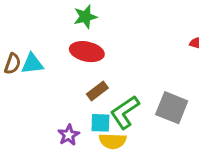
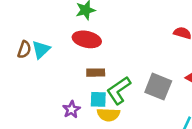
cyan triangle: (32, 64) -> (41, 50), turned -36
brown rectangle: (97, 91) -> (96, 73), turned 36

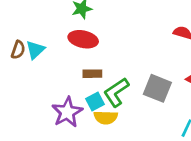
cyan square: (98, 99) -> (95, 102), turned -30
purple star: (71, 110) -> (67, 112), size x1.6

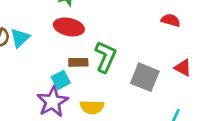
green L-shape: (116, 92) -> (105, 57), moved, turned 148
cyan square: (95, 102) -> (61, 80), moved

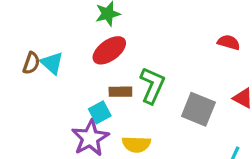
red ellipse: (69, 27) -> (109, 50), turned -48
cyan triangle: (20, 38) -> (52, 63), turned -35

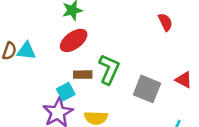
red semicircle: (229, 42) -> (165, 22), moved, turned 48
cyan triangle: (52, 63) -> (26, 51), turned -36

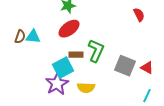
red triangle: (184, 80) -> (147, 68), moved
cyan square: (66, 92) -> (63, 68), size x1.5

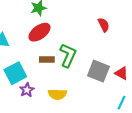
red semicircle: (139, 15) -> (104, 25), moved
cyan square: (63, 68) -> (15, 73), moved
purple star: (57, 84) -> (27, 90), size x0.6

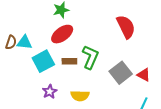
red semicircle: (104, 25) -> (126, 27), size x1.6
gray square: (98, 71) -> (121, 73), turned 30
cyan square: (15, 73) -> (43, 61), moved

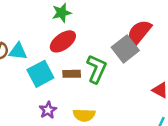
red semicircle: (126, 27) -> (139, 33), turned -115
gray square: (121, 73) -> (125, 49), moved

